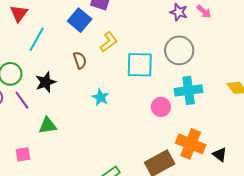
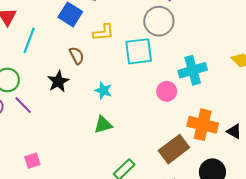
yellow L-shape: (109, 42) -> (103, 32), turned 40
gray circle: (179, 50) -> (159, 21), moved
black star: (46, 82) -> (58, 81), moved
green triangle: (48, 126) -> (103, 125), moved

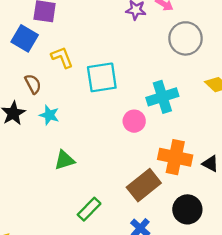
gray circle: (159, 21) -> (185, 38), moved
yellow L-shape: (103, 32) -> (62, 57), turned -105
cyan star: (103, 90) -> (49, 115), moved

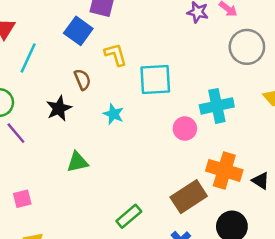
cyan star: (49, 115) -> (113, 114), moved
green triangle: (64, 160) -> (77, 162), moved

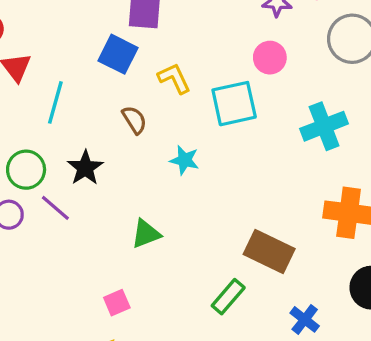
black star: (59, 108) -> (85, 168), moved
pink circle: (185, 129) -> (270, 58), moved
brown rectangle: (189, 197) -> (269, 252), moved, turned 68
pink square: (22, 199) -> (117, 303), moved

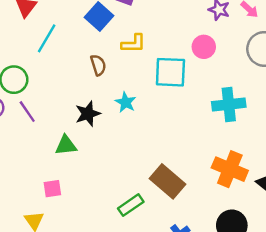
yellow L-shape: (174, 78) -> (134, 44), turned 100
black star: (85, 168) -> (88, 114), moved
green triangle: (146, 234) -> (66, 145), moved

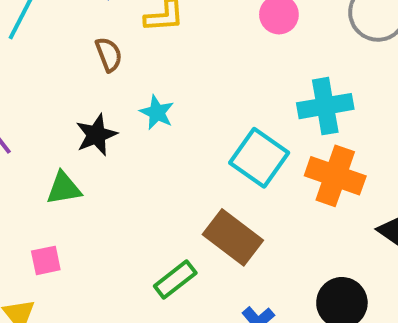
cyan square: (170, 72) -> (259, 158), moved, turned 36
orange cross: (230, 169) -> (335, 176), moved

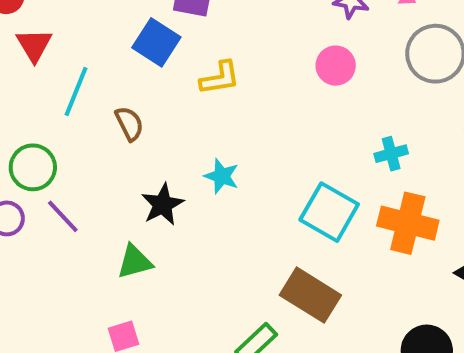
brown semicircle: (109, 54) -> (129, 124), moved
cyan cross: (325, 106) -> (391, 154), size x0.6

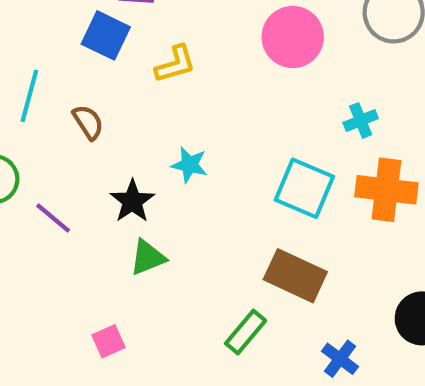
pink circle: (336, 66) -> (293, 37), size x1.5
purple line: (63, 216) -> (53, 218), moved
green triangle: (135, 262) -> (148, 257), moved

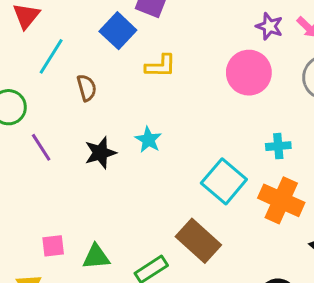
green triangle: (148, 257) -> (96, 257), moved

